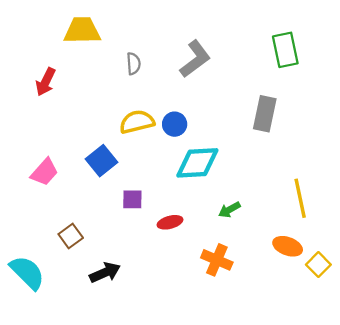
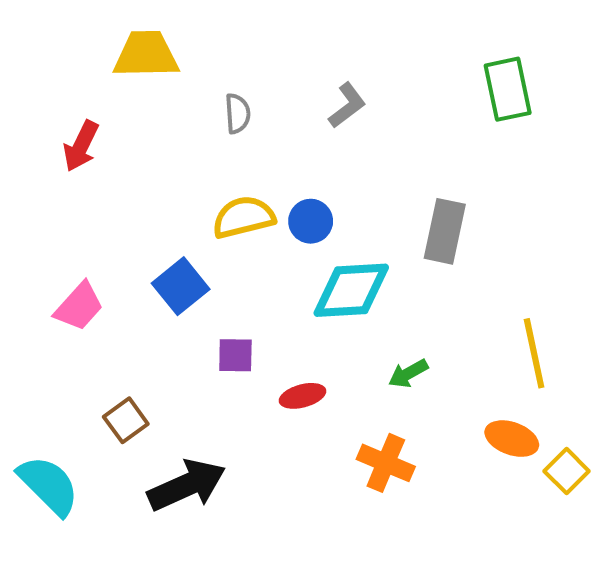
gray L-shape: (195, 59) -> (347, 105), size x0.7
gray rectangle: (265, 114) -> (445, 231), moved
black arrow: (105, 273) -> (187, 485), size x1.4

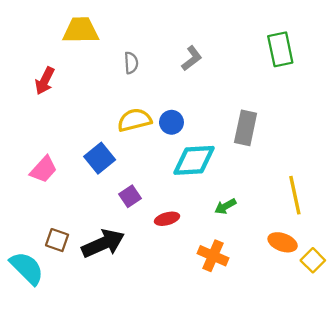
purple square: (235, 355) -> (130, 196), turned -35
brown square: (126, 420) -> (57, 240), moved, turned -35
black arrow: (187, 485) -> (103, 243), moved

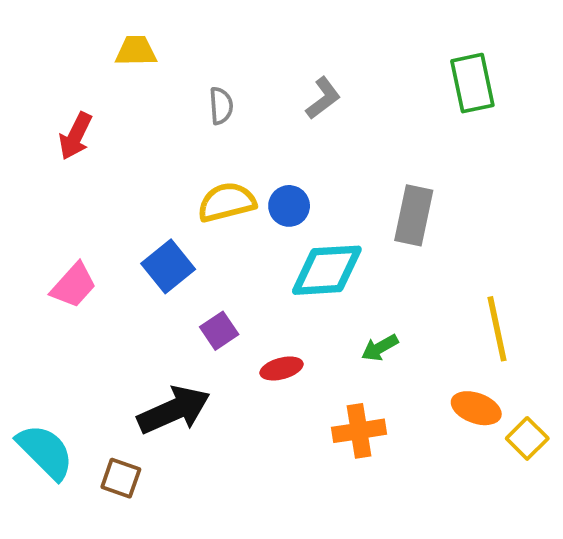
yellow trapezoid: (81, 30) -> (136, 51), size x0.7
brown square: (57, 240) -> (121, 478), moved
orange cross: (213, 256) -> (359, 431), turned -32

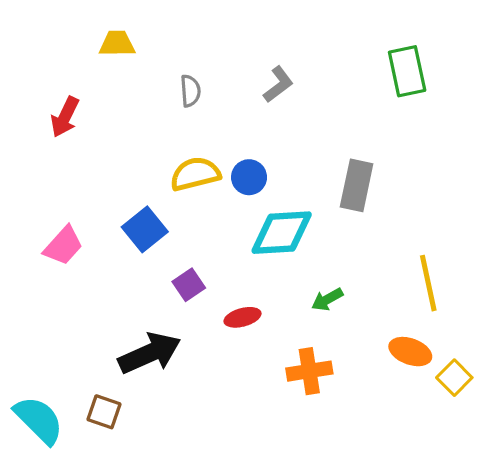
cyan semicircle: (45, 452) -> (39, 420), moved

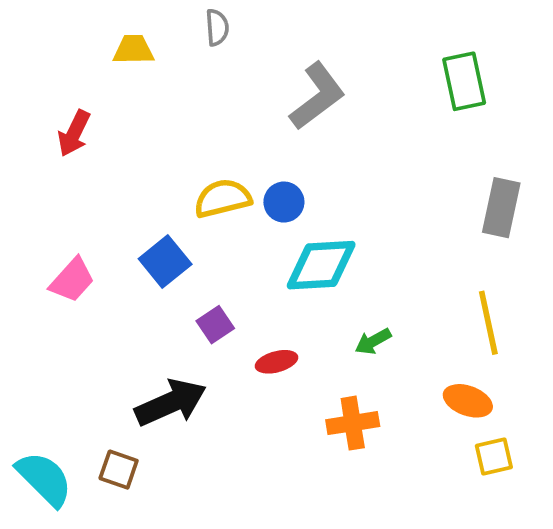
gray L-shape: (278, 84) -> (317, 96), size x1.6
gray semicircle: (190, 91) -> (217, 27), moved
gray rectangle: (357, 185) -> (501, 208), moved
yellow square: (454, 378) -> (494, 457), moved, turned 32

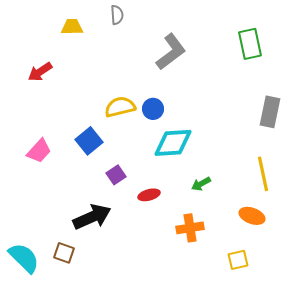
red arrow: (74, 133) -> (40, 72), turned 30
yellow square: (494, 457) -> (238, 260), moved

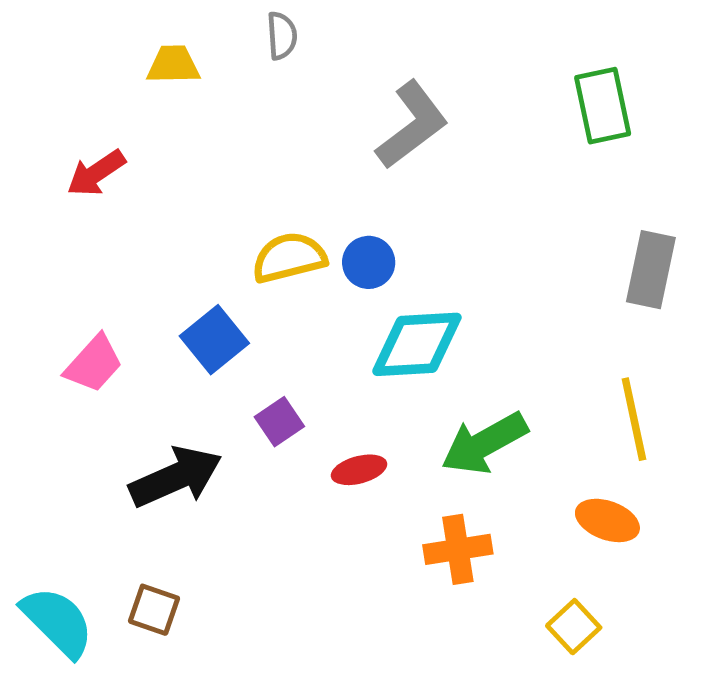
green arrow: (201, 184) -> (484, 443), size x1.8
black arrow: (92, 217) -> (176, 477), moved
yellow square: (238, 260) -> (574, 627), turned -30

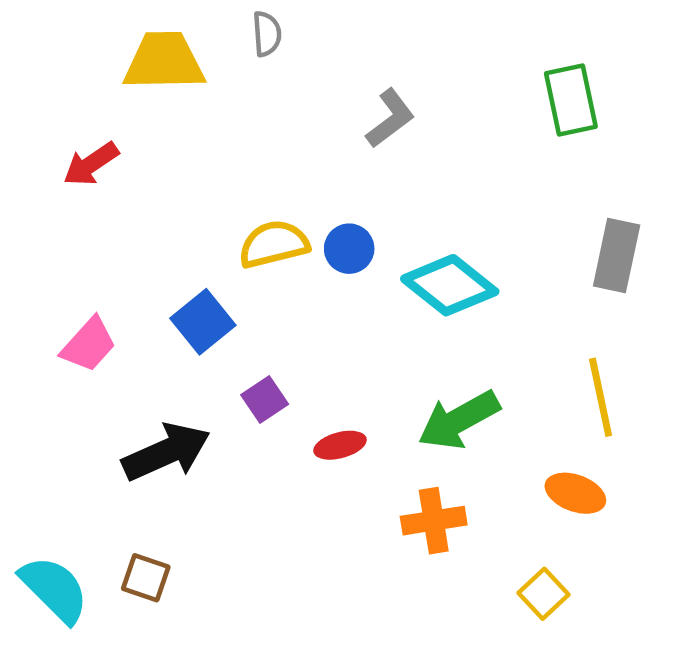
yellow trapezoid: (173, 65) -> (164, 61), size x1.6
gray L-shape: (412, 125) -> (390, 118), size x0.7
cyan diamond: (417, 344) -> (450, 285), moved, turned 42

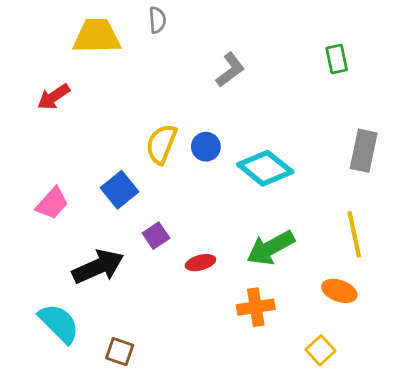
green rectangle: (571, 100) -> (337, 59), size x0.7
yellow semicircle: (274, 244) -> (161, 144), turned -54
brown square: (146, 578) -> (120, 352), moved
cyan semicircle: (54, 589) -> (59, 323), moved

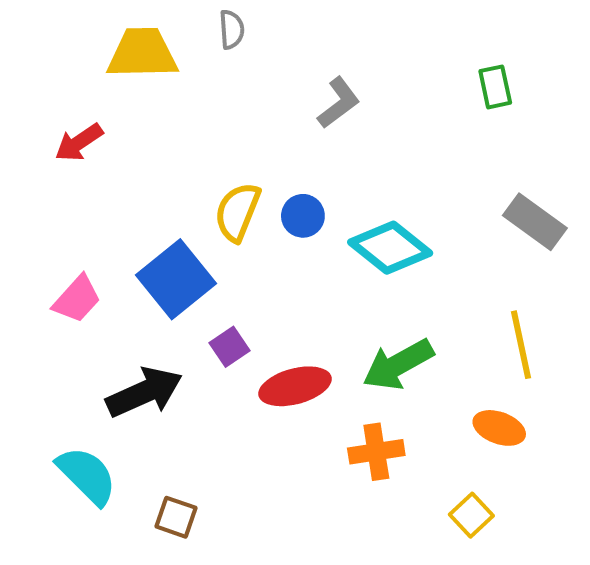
gray rectangle: (364, 151) -> (535, 222), turned -66
blue square: (120, 190) -> (176, 279), size x1.4
red ellipse: (200, 263) -> (295, 386), size x1.6

